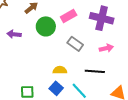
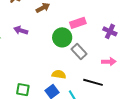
purple cross: (102, 18) -> (110, 31), size x0.6
green circle: (46, 26) -> (62, 37), moved

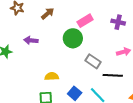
gray rectangle: (79, 51) -> (93, 61), moved
yellow semicircle: (59, 74) -> (52, 76), moved

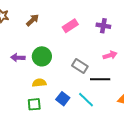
green circle: (73, 38) -> (42, 56), moved
purple arrow: (31, 40) -> (18, 58), moved

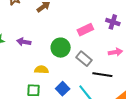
pink rectangle: (70, 26) -> (85, 30), moved
green circle: (42, 56) -> (61, 48), moved

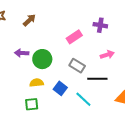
purple arrow: (24, 42) -> (22, 53), moved
green circle: (61, 48) -> (42, 59), moved
blue square: (63, 89) -> (60, 88), moved

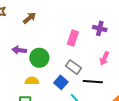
pink rectangle: (74, 37) -> (73, 38), turned -42
pink arrow: (107, 55) -> (104, 58), turned 128
blue square: (60, 88) -> (61, 82), moved

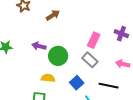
pink arrow: (104, 58) -> (123, 64), turned 72
gray rectangle: (74, 67) -> (90, 60), moved

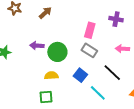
black line: (109, 86) -> (112, 73), turned 42

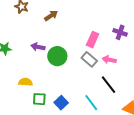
pink arrow: (122, 49) -> (109, 60), moved
blue square: (80, 75) -> (61, 103), moved
yellow semicircle: (51, 76) -> (25, 82), moved

